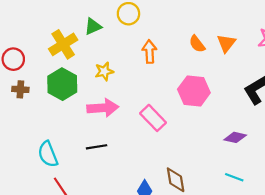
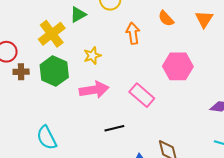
orange semicircle: (197, 44) -> (166, 19), moved
brown cross: (20, 89) -> (21, 72), moved
black line: (97, 147) -> (114, 128), moved

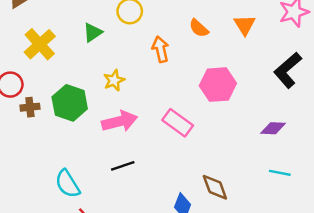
yellow cross: (52, 34) -> (40, 44), moved
black line: (114, 128) -> (123, 166), moved

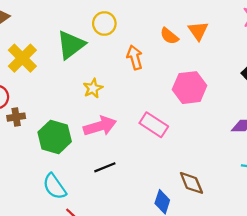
orange triangle: (245, 25) -> (198, 31), moved
green triangle: (93, 32) -> (71, 45), size x1.6
green hexagon: (70, 103) -> (55, 137), moved

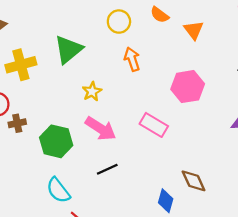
yellow circle: (104, 23) -> (119, 22), moved
orange semicircle: (169, 36) -> (160, 15), moved
yellow cross: (22, 58) -> (21, 65), turned 32
pink arrow: (100, 126) -> (101, 129), turned 52

